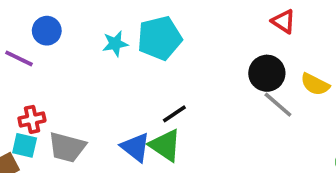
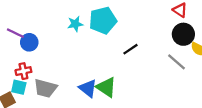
blue circle: (47, 31) -> (29, 42), moved
black circle: (267, 73) -> (183, 34), moved
black line: (174, 114) -> (130, 49), moved

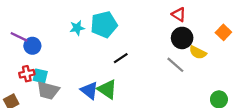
black line: (130, 49) -> (121, 58), moved
cyan square: (19, 87) -> (40, 76), moved

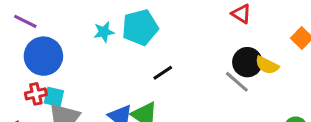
purple line: (19, 37) -> (25, 21), moved
black circle: (182, 38) -> (247, 62), moved
blue circle: (32, 46) -> (43, 56), size x1.6

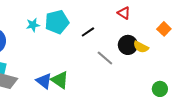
black line: (163, 73) -> (88, 32), moved
gray line: (237, 82) -> (105, 58), moved

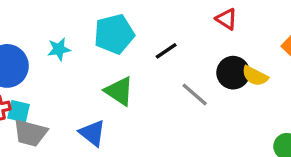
cyan star: (33, 25) -> (59, 49), moved
green triangle: (60, 80) -> (119, 91), moved

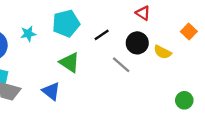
black circle: (233, 73) -> (137, 43), moved

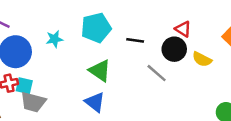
red triangle: (143, 13) -> (183, 29), moved
black line: (102, 35) -> (135, 40), turned 42
blue triangle: (51, 91) -> (95, 102), moved

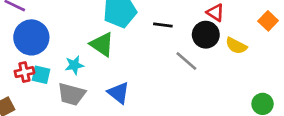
cyan star: (54, 39) -> (74, 65), moved
green triangle: (100, 71) -> (102, 44), moved
gray trapezoid: (33, 102) -> (71, 94), moved

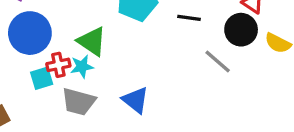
green triangle: (102, 44) -> (92, 41), moved
red cross: (24, 72) -> (58, 65), moved
cyan square: (41, 75) -> (42, 78), turned -30

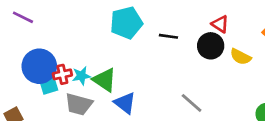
blue circle: (30, 33) -> (39, 66), moved
green triangle: (92, 41) -> (105, 80), moved
gray line: (218, 62) -> (192, 103), moved

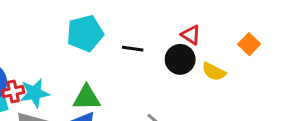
cyan star: (81, 76) -> (35, 93), size x1.4
green triangle: (105, 80) -> (87, 98), moved, turned -35

